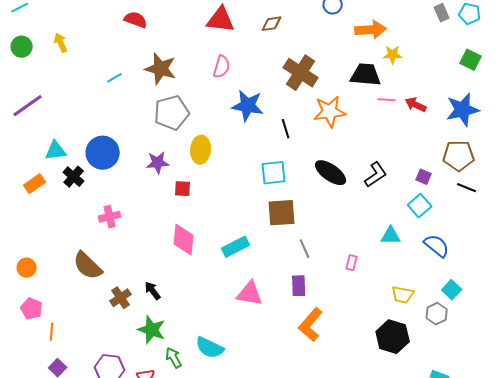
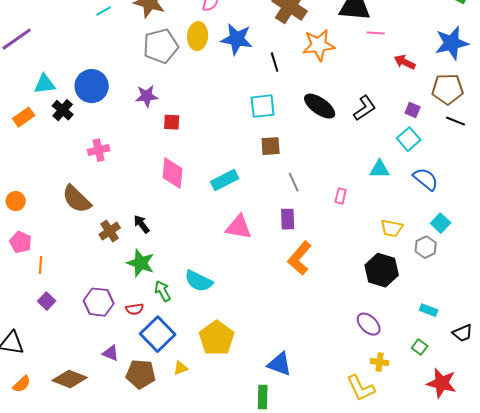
red arrow: (416, 105) -> (405, 62), moved
yellow ellipse: (201, 150) -> (198, 36), moved
brown square: (282, 213) -> (271, 146), size x0.7

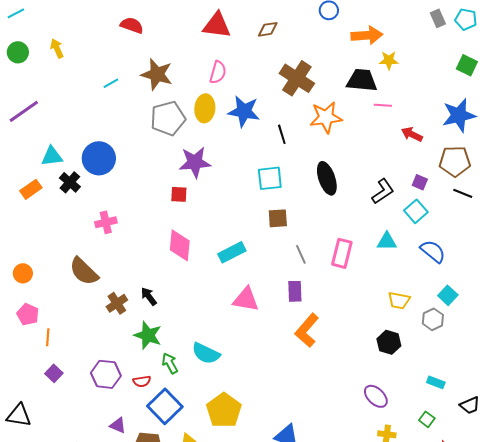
purple star: (147, 96) -> (195, 162), moved, size x1.4
black ellipse: (320, 106) -> (327, 178), turned 36
black L-shape: (365, 108) -> (383, 191), moved
pink rectangle: (341, 196) -> (342, 253), moved, size x1.8
black hexagon: (382, 270) -> (389, 342), size x0.7

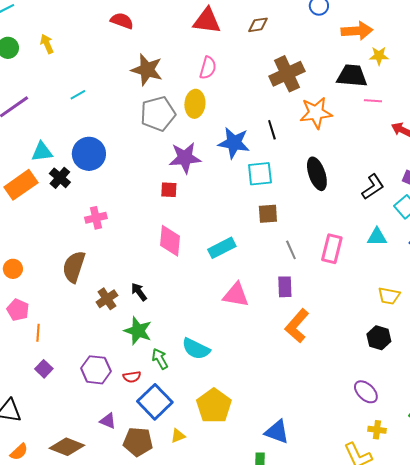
brown cross: (297, 78) -> (287, 74), turned 32
cyan line: (111, 83) -> (78, 95), moved
blue star: (244, 111) -> (234, 143), moved
orange rectangle: (31, 189) -> (21, 185), size x1.5
brown semicircle: (84, 271) -> (74, 267), turned 64

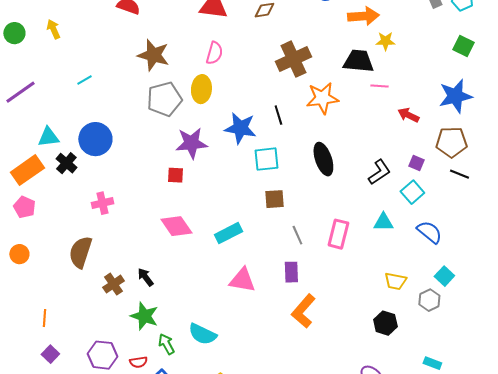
pink diamond: (170, 241) -> (176, 226), turned -40
pink pentagon: (18, 310) -> (24, 207), moved

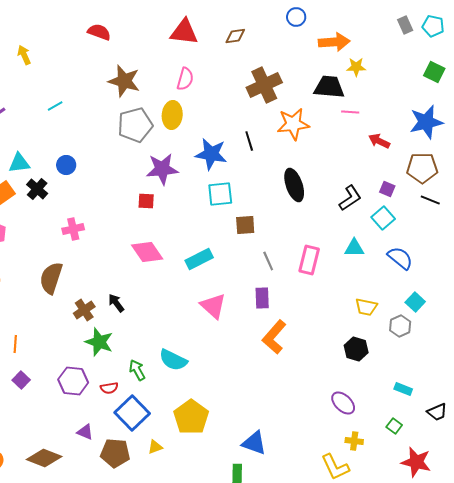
blue circle: (95, 139) -> (66, 165), size x0.6
cyan square: (266, 159) -> (220, 194), moved
pink triangle: (242, 280) -> (213, 306), turned 32
green star: (144, 316) -> (99, 342), moved

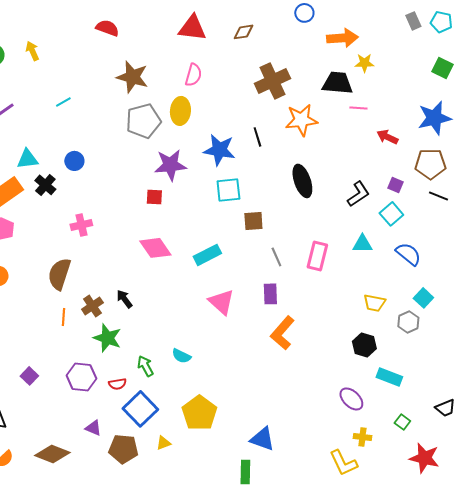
orange line: (15, 344) -> (63, 317), moved
cyan semicircle: (173, 360) -> (181, 356), size x0.7
cyan rectangle: (403, 389) -> (389, 377), moved, size x1.4

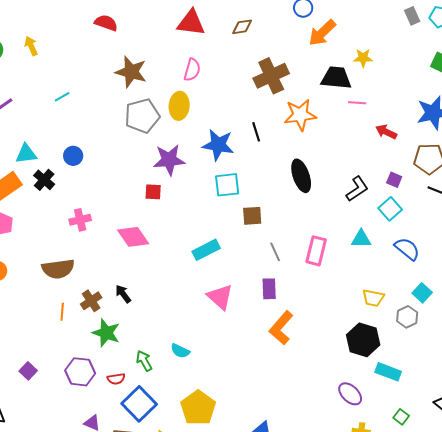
orange arrow: (342, 38) -> (322, 33), moved, turned 140
pink diamond: (155, 248) -> (133, 237), moved
brown semicircle: (59, 274) -> (58, 269), turned -116
black hexagon: (364, 345) -> (363, 340), size x1.4

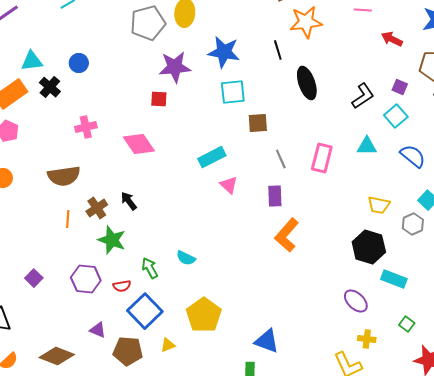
black line: (256, 132) -> (278, 50), moved
pink triangle: (220, 297) -> (229, 185), moved, size x0.7

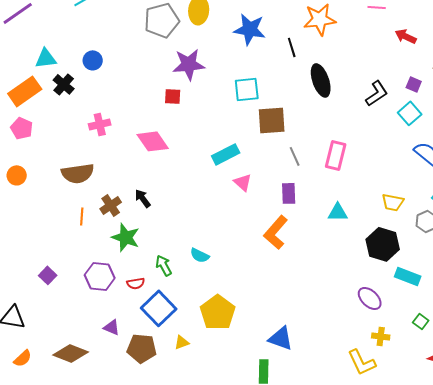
blue star: (224, 52) -> (250, 29), moved
brown square: (258, 123) -> (272, 120), size x1.4
cyan triangle: (367, 146) -> (338, 212), moved
orange L-shape: (287, 235) -> (276, 232), moved

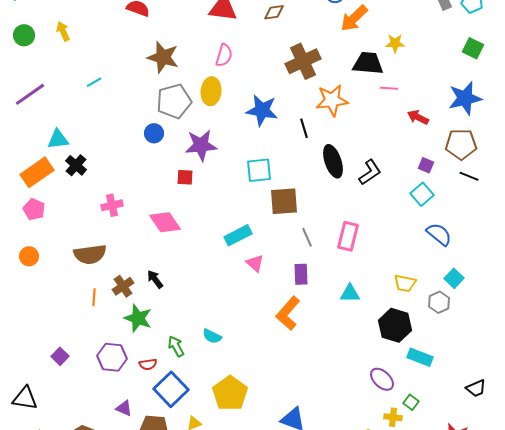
blue circle: (93, 60) -> (154, 133), moved
black L-shape: (377, 93) -> (370, 172), moved
green square: (421, 321) -> (411, 402), moved

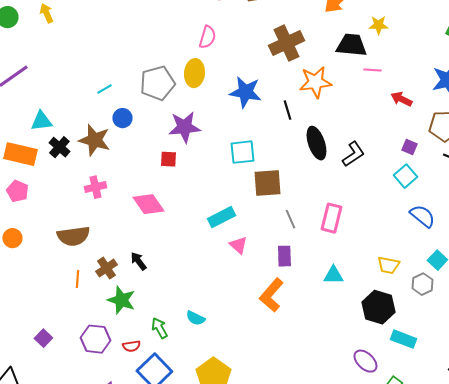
brown star: (163, 57) -> (94, 140), moved
cyan line: (94, 82) -> (104, 89), moved
blue circle: (154, 133) -> (122, 118), moved
orange rectangle: (37, 172) -> (20, 154), turned 48

